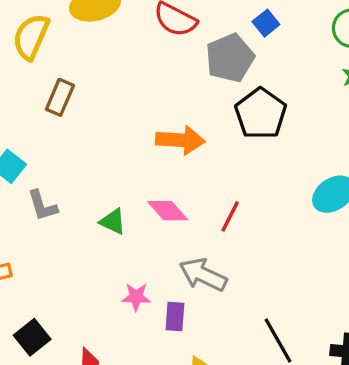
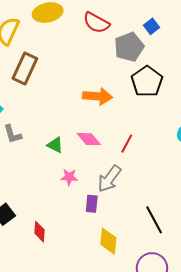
brown rectangle: (60, 97) -> (25, 68), size x1.4
gray arrow: (203, 275) -> (109, 179), turned -80
pink star: (136, 297) -> (69, 177), moved

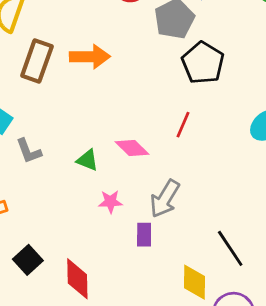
orange arrow: (98, 96) -> (90, 57), moved
red line: (127, 144) -> (183, 125), moved
red diamond: (39, 232) -> (77, 279), size x1.4
yellow diamond: (108, 241) -> (194, 282), moved

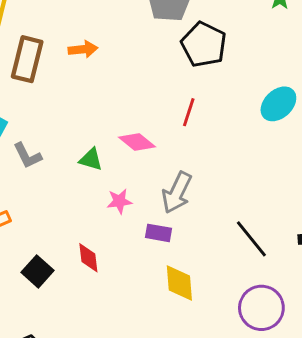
orange arrow: (90, 57) -> (83, 49), size x0.7
purple rectangle: (144, 235) -> (158, 233), turned -75
red diamond: (77, 279) -> (88, 258), moved, size x0.7
yellow diamond: (194, 282) -> (179, 283), moved

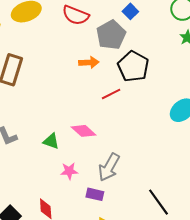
orange arrow: (83, 49) -> (89, 62), moved
red line: (189, 112) -> (111, 94), moved, turned 42

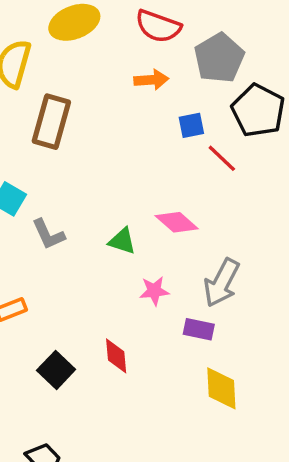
blue square: (130, 11) -> (191, 125), moved, turned 35
orange arrow: (89, 62) -> (151, 80), moved
red line: (111, 94) -> (222, 158), turned 72

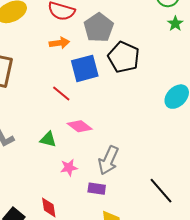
blue square: (191, 125) -> (85, 68), size x1.8
red line: (222, 158) -> (61, 94), moved

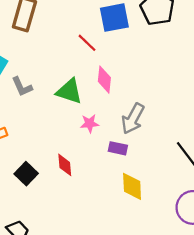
pink diamond: (80, 126) -> (104, 80), turned 55
green triangle: (48, 139) -> (69, 91), size x1.5

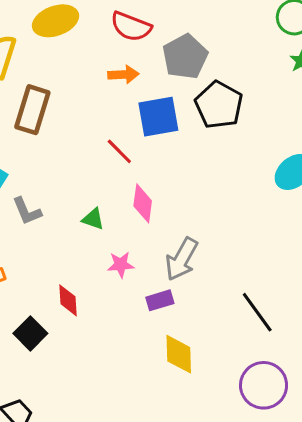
green triangle: (69, 91) -> (93, 219), size x0.6
purple rectangle: (118, 148) -> (160, 300), turned -30
red diamond: (65, 165) -> (68, 300), moved

